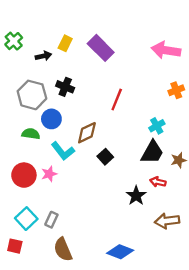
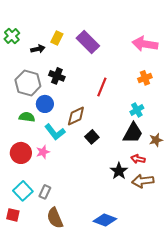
orange cross: (176, 90) -> (145, 78), moved
brown arrow: (167, 221) -> (143, 181), moved

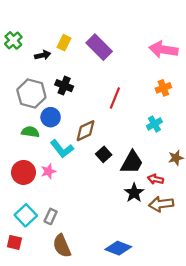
black trapezoid: (133, 133) -> (132, 162), moved

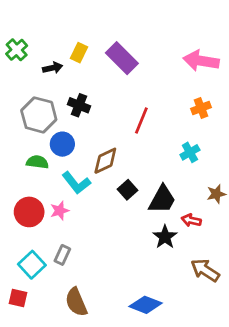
brown arrow: (161, 204) -> (205, 270), moved, turned 40
gray rectangle: (51, 216) -> (62, 255), moved

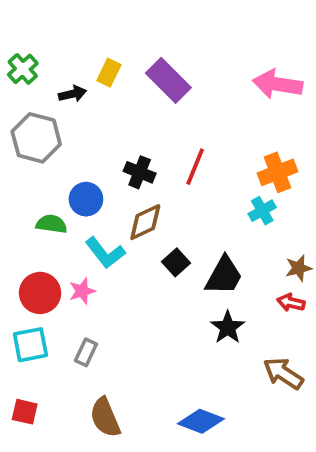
black cross: (79, 105) -> (140, 172), moved
orange cross: (201, 108) -> (277, 172), moved, size x1.4
gray hexagon: (39, 115) -> (36, 138), moved
red arrow: (191, 220) -> (291, 303), moved
cyan square: (32, 265) -> (30, 345), moved, turned 32

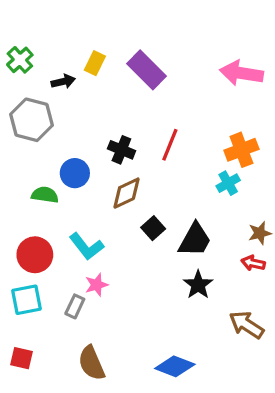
cyan L-shape: (105, 253) -> (86, 246), moved
pink star: (82, 291) -> (96, 285), moved

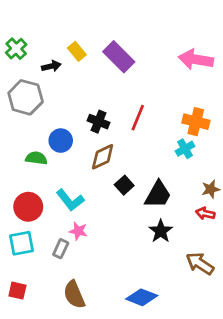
yellow rectangle: (95, 63) -> (77, 51), turned -66
orange cross: (241, 150) -> (196, 122), turned 35
pink star: (96, 285) -> (78, 231), turned 30

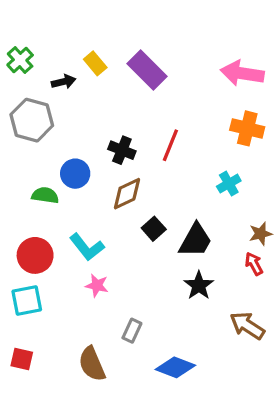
orange cross: (196, 122) -> (247, 128), moved
red arrow: (205, 214) -> (254, 264), turned 48
gray rectangle: (61, 249) -> (132, 331), moved

